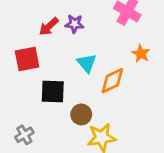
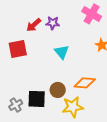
orange diamond: (112, 81) -> (85, 83), moved, turned 30
black square: (53, 91) -> (37, 99), moved

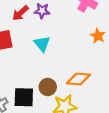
cyan triangle: (62, 52) -> (42, 44), moved

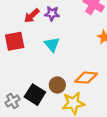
black square: (24, 97) -> (35, 95), turned 30

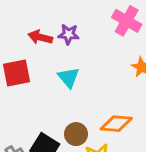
red arrow: (32, 16) -> (40, 37), turned 56

